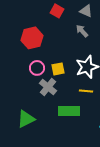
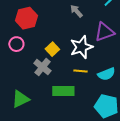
pink circle: (37, 68) -> (16, 44), moved
yellow square: (58, 69) -> (52, 49), turned -32

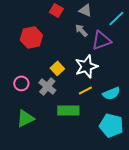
purple triangle: (104, 32) -> (101, 40), moved
pink circle: (16, 44) -> (21, 83), moved
yellow line: (80, 71) -> (85, 90), turned -32

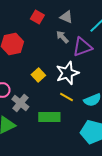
gray cross: (47, 86) -> (20, 103), moved
yellow line: (85, 90) -> (66, 97), turned 56

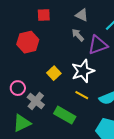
red square: (37, 17) -> (44, 15), moved, turned -32
green rectangle: (49, 117) -> (65, 115), turned 30

